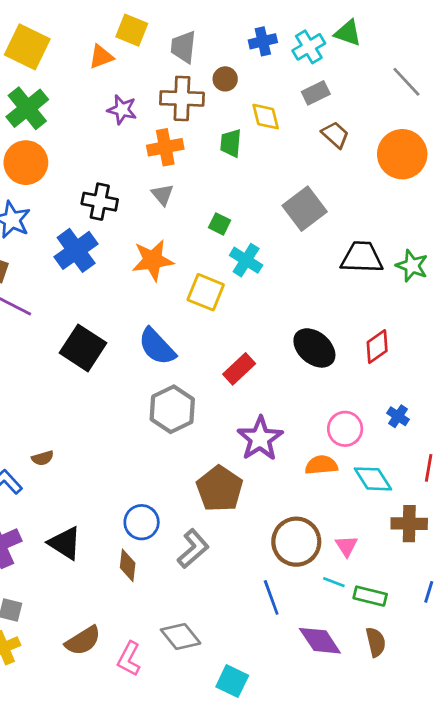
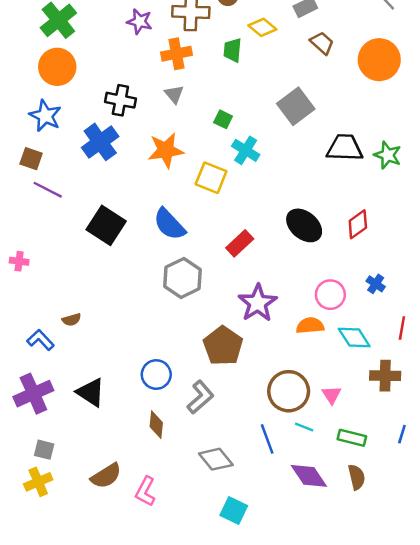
yellow diamond: (266, 117) -> (262, 27), turned -36
brown diamond: (128, 565) -> (156, 425), moved
cyan line: (334, 582) -> (304, 427), moved
gray diamond: (181, 636) -> (216, 459), moved

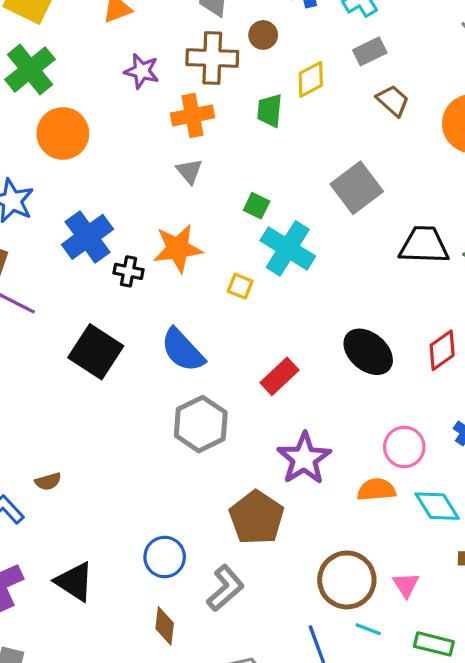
yellow diamond: (262, 27) -> (311, 79), turned -68
orange circle: (57, 67) -> (63, 133), moved
black cross: (120, 100) -> (129, 271), moved, size x0.7
cyan cross: (246, 150) -> (288, 248), size x1.4
yellow square: (211, 178) -> (240, 286), size x0.6

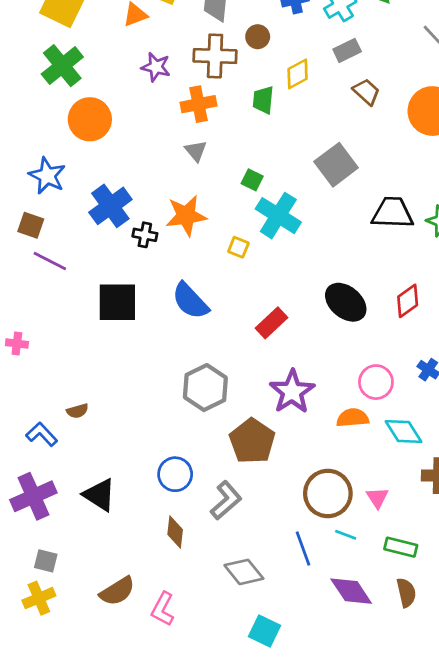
black square: (96, 352) -> (117, 302), turned -33
gray hexagon: (201, 424) -> (205, 388), moved

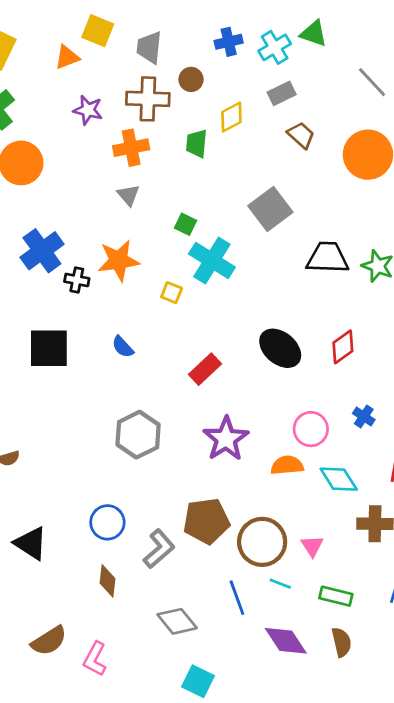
blue semicircle: (190, 301) -> (123, 347), size x0.6
brown pentagon: (252, 441) -> (206, 521), moved, turned 30

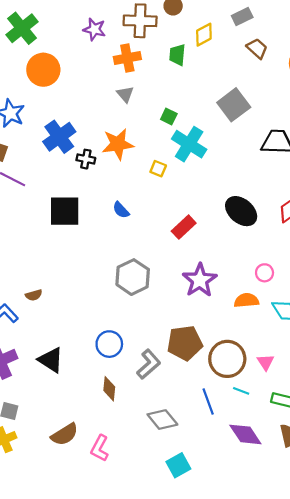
pink circle: (311, 429) -> (265, 273), size x0.7
cyan square: (198, 681) -> (178, 465), turned 35

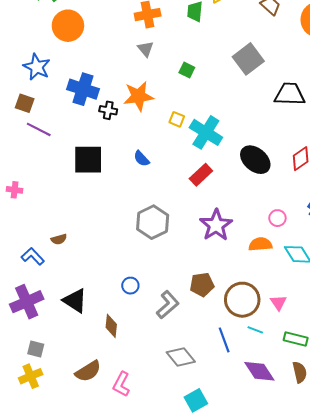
blue cross: (59, 137) -> (83, 89), turned -36
cyan cross: (189, 144) -> (206, 132), moved
brown pentagon: (185, 343) -> (202, 285), size x0.7
blue circle: (109, 344) -> (130, 286), size x0.7
brown diamond: (109, 389) -> (111, 326), moved

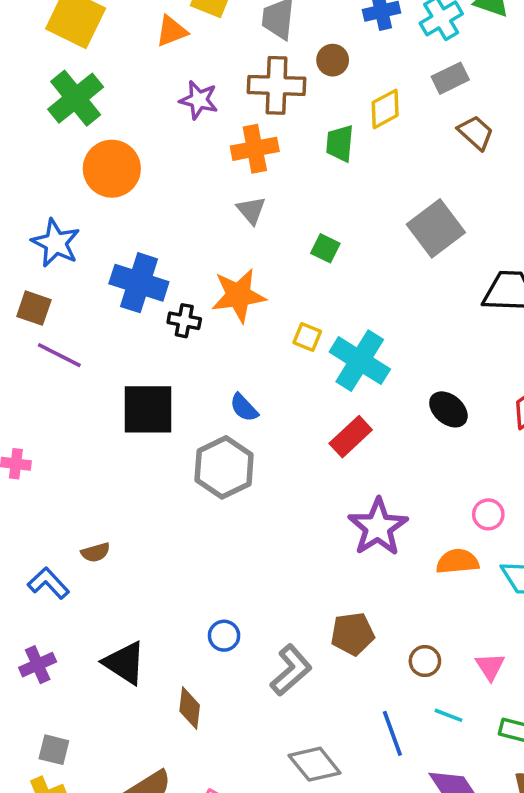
black ellipse: (255, 160) -> (448, 409), size x0.7
gray hexagon: (153, 222) -> (224, 467), moved
brown circle: (242, 300) -> (425, 661), size x0.5
purple cross: (27, 302) -> (38, 665), size x0.6

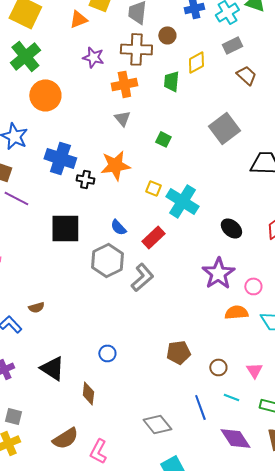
red rectangle: (351, 437) -> (153, 237), moved
purple star: (378, 527) -> (218, 273), moved
gray L-shape: (291, 670) -> (142, 277), moved

